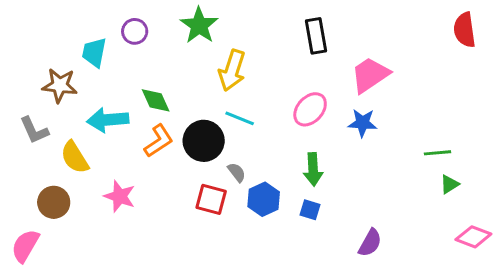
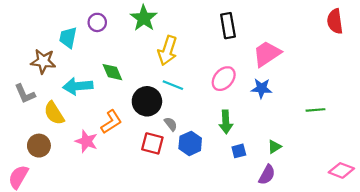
orange L-shape: (159, 141) -> (111, 122), moved
green triangle: (449, 184) -> (274, 147), moved
blue square: (310, 210) -> (239, 151), moved, turned -32

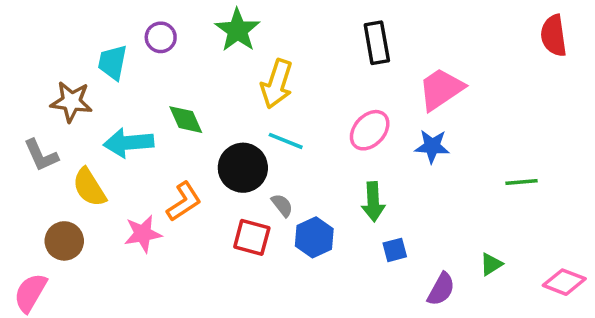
pink star: (86, 141) -> (143, 234), turned -30
green triangle: (274, 147) -> (491, 264), moved

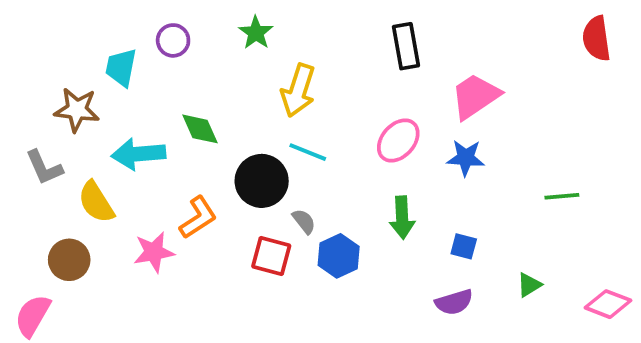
green star: (237, 30) -> (256, 33), size x0.7
blue square: (395, 250) -> (464, 246), moved, turned 30
purple semicircle: (441, 289) -> (454, 302), moved, turned 44

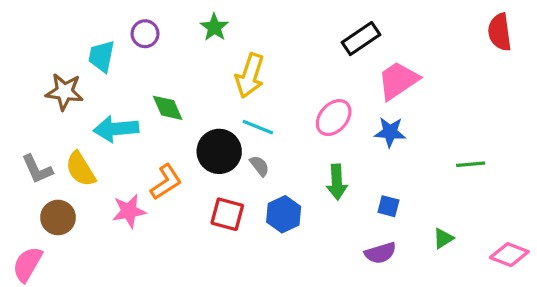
black rectangle: (406, 46) -> (361, 39), moved, turned 66
gray L-shape: (44, 167) -> (37, 169), moved
gray semicircle: (304, 221) -> (259, 166), moved

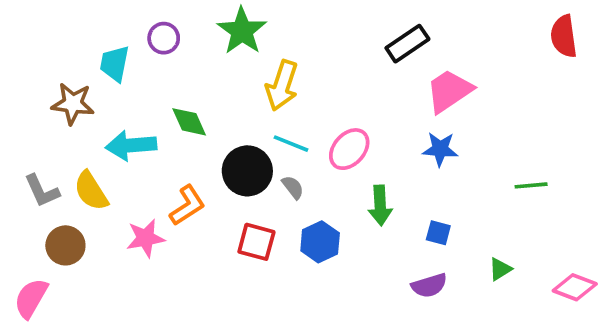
green star: (214, 27) -> (242, 31), size x1.5
pink ellipse: (334, 118) -> (349, 149), moved

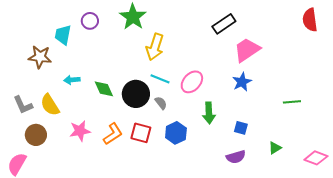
green diamond: (189, 122) -> (104, 89), moved
cyan arrow: (131, 145) -> (72, 80), size x0.6
blue star: (440, 149) -> (242, 82), turned -30
orange L-shape: (187, 205) -> (113, 134), moved

